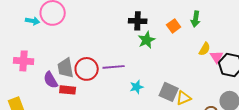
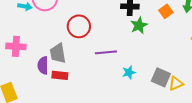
red circle: (87, 69) -> (79, 26), moved
purple semicircle: (51, 80) -> (43, 65), turned 30

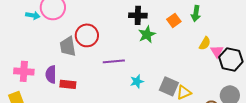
pink cross: (16, 46) -> (24, 71), moved
gray trapezoid: (58, 53) -> (68, 46), moved

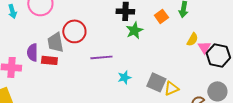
cyan arrow: (33, 15) -> (12, 11), moved, turned 64
purple semicircle: (51, 74) -> (32, 52), moved
red rectangle: (68, 84) -> (49, 60), moved

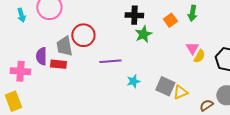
yellow semicircle: (192, 39) -> (199, 56), moved
pink triangle: (204, 47) -> (192, 48), moved

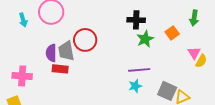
orange square: (170, 20) -> (172, 33), moved
purple semicircle: (41, 56) -> (51, 53), moved
purple line: (110, 61) -> (139, 70), moved

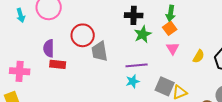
green arrow: (194, 18) -> (171, 13), moved
gray trapezoid: (66, 51) -> (100, 51), moved
pink triangle: (194, 53) -> (173, 48), moved

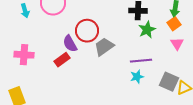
purple semicircle: (49, 48) -> (70, 44), moved, turned -30
gray trapezoid: (100, 51) -> (104, 47), turned 65
red rectangle: (58, 64) -> (62, 60), turned -42
pink cross: (20, 71) -> (24, 55), moved

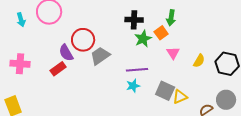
orange square: (174, 24) -> (161, 33), moved

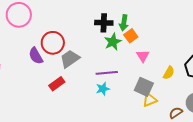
green arrow: (171, 18) -> (124, 23), moved
yellow semicircle: (199, 61) -> (169, 73), moved
red rectangle: (58, 69) -> (57, 84), moved
gray square: (165, 91) -> (144, 87), moved

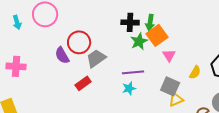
orange square: (131, 36) -> (157, 35), size x1.5

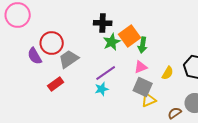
green arrow: (150, 22) -> (143, 45), moved
pink triangle: (169, 55) -> (141, 67), moved, turned 40
purple line: (133, 72) -> (106, 73), turned -30

